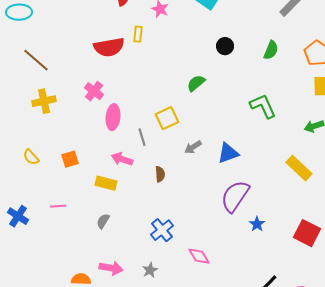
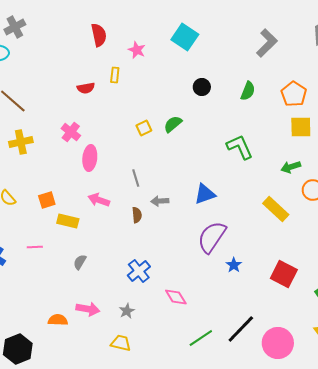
red semicircle: (109, 47) -> (86, 88), size x0.6
yellow square: (167, 118) -> (144, 128), moved, size x0.7
gray line: (142, 137) -> (136, 178), moved
gray arrow: (193, 147) -> (160, 201), moved, turned 30
yellow rectangle: (106, 183) -> (68, 221), moved

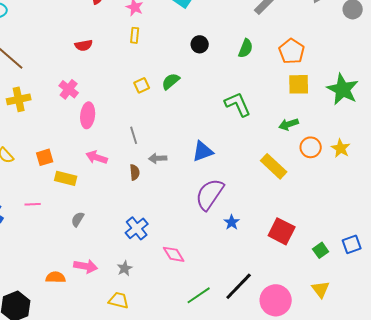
yellow rectangle: (115, 75) -> (135, 35), moved

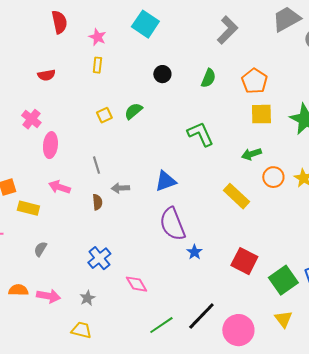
purple semicircle: (210, 194) -> (172, 224), turned -56
green square: (321, 250) -> (283, 280), size x1.8
orange semicircle: (56, 277) -> (18, 290), moved

